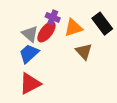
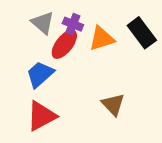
gray triangle: (30, 34) -> (43, 23), moved
brown triangle: (84, 52) -> (113, 104), moved

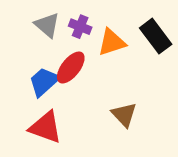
red ellipse: (64, 44) -> (71, 67), moved
red triangle: (41, 116) -> (46, 127), turned 48

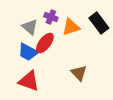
gray triangle: (47, 25) -> (30, 27), moved
blue trapezoid: (44, 82) -> (28, 52), turned -110

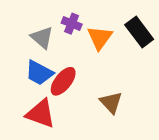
orange triangle: (71, 27) -> (100, 38), turned -36
red ellipse: (45, 43) -> (63, 81), moved

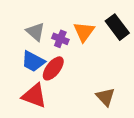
purple cross: (72, 24) -> (60, 39), moved
brown triangle: (111, 102) -> (105, 97), moved

